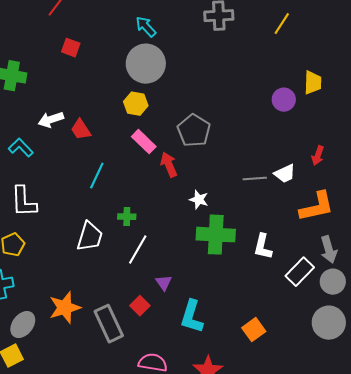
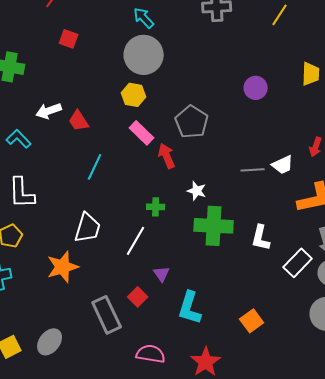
purple circle: (284, 100) -> (256, 88), moved
green cross: (127, 217) -> (156, 207), moved
orange star: (65, 308) -> (63, 267), moved
gray ellipse: (23, 325) -> (50, 342), moved

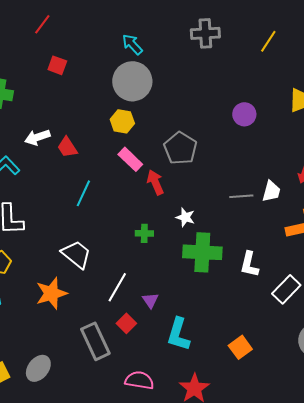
white trapezoid: (283, 165) -> (271, 191), turned -50
white trapezoid: (88, 228) -> (76, 254), turned -68
white line: (136, 241) -> (117, 287), moved

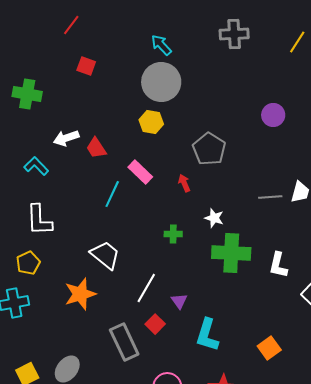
pink rectangle: (130, 159) -> (140, 172), moved
red arrow: (155, 182) -> (184, 183), size x0.7

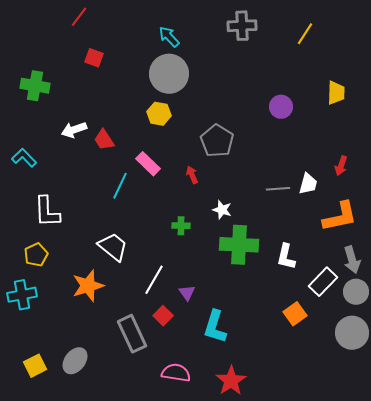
cyan L-shape: (36, 166) -> (24, 158), moved
orange square: (269, 348) -> (295, 314), moved

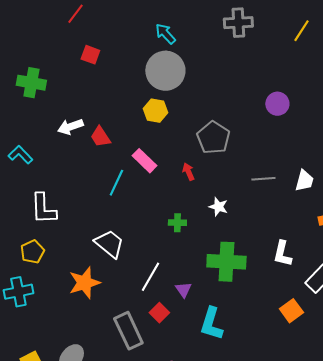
gray line: (278, 189) -> (263, 179), moved
green cross: (239, 245) -> (226, 262), moved

